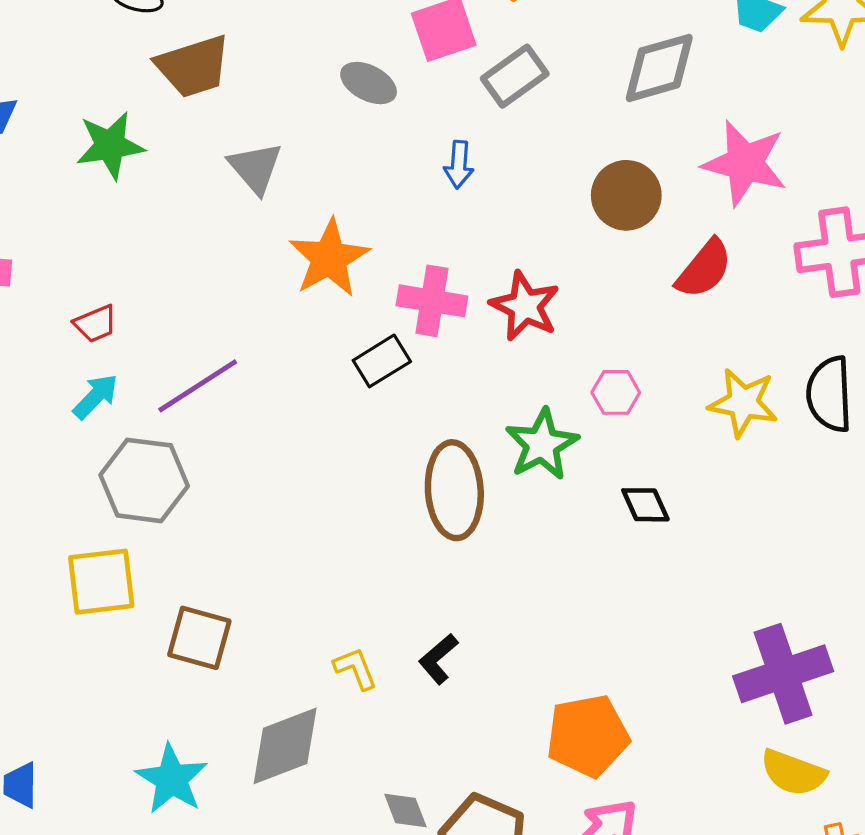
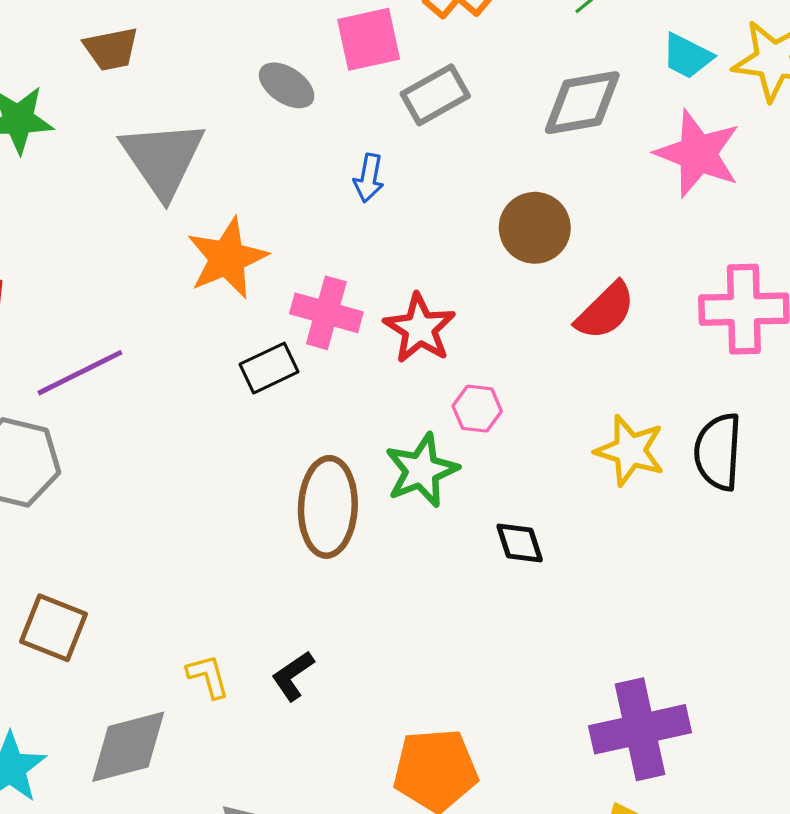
brown trapezoid: (193, 66) -> (111, 49), size x0.7
pink star: (745, 163) -> (698, 154), moved
gray triangle: (255, 168) -> (163, 159), size x1.5
pink hexagon: (616, 392) -> (477, 409), moved

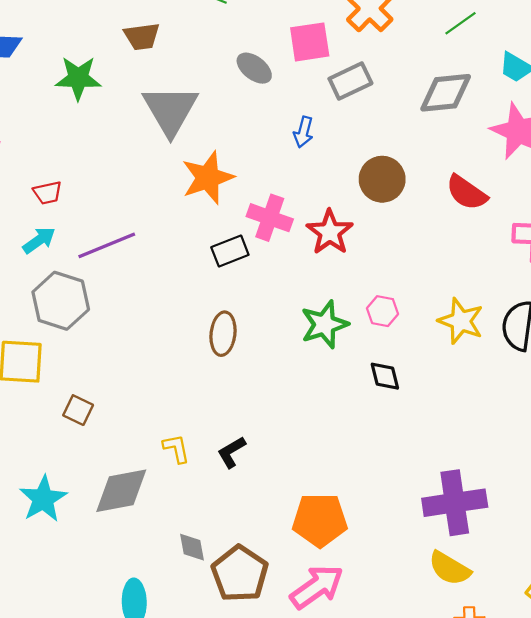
brown circle: (535, 228) -> (382, 179), moved
red semicircle: (605, 311) -> (467, 193), moved, turned 75
pink hexagon: (477, 409) -> (383, 311), moved
brown ellipse: (328, 507) -> (223, 334), moved, size x0.7
brown square: (53, 628) -> (78, 410), size x0.7

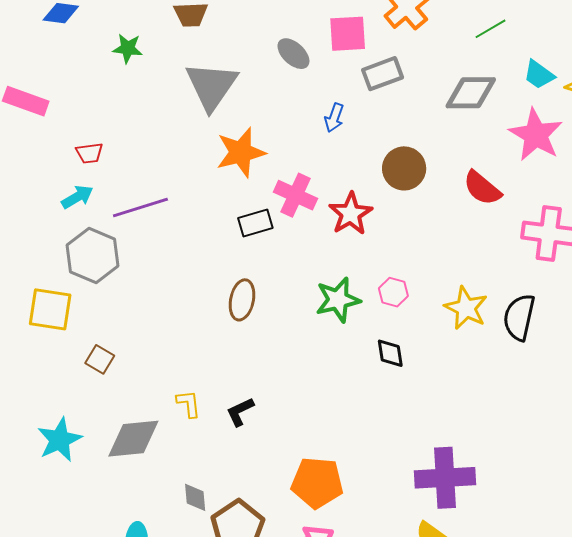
green star: (78, 78) -> (128, 48), size x0.7

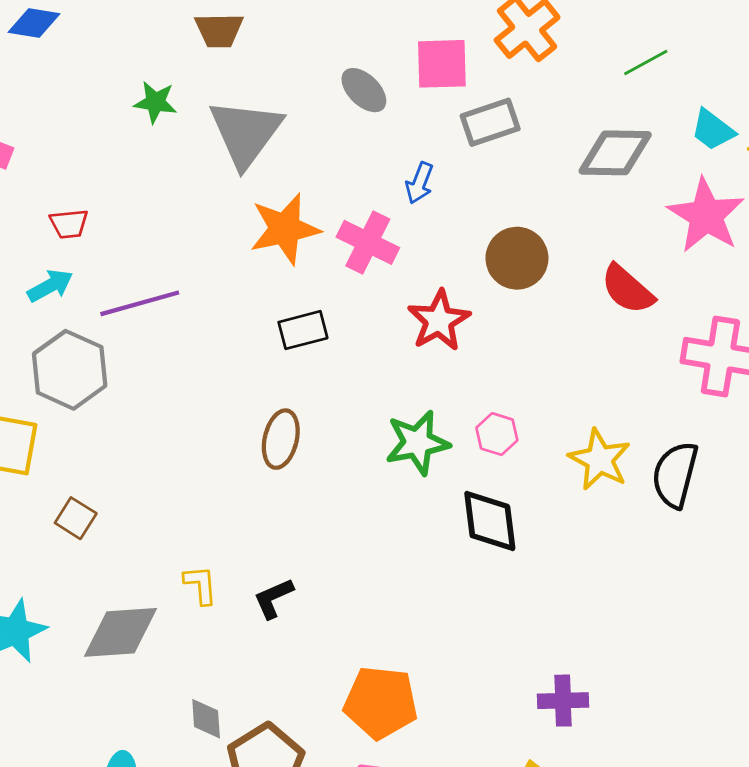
green star: (128, 48) -> (155, 102), moved
pink cross: (296, 195) -> (368, 242), moved
black diamond: (390, 353) -> (490, 521), size x1.5
purple cross: (445, 478) -> (563, 701), size x0.6

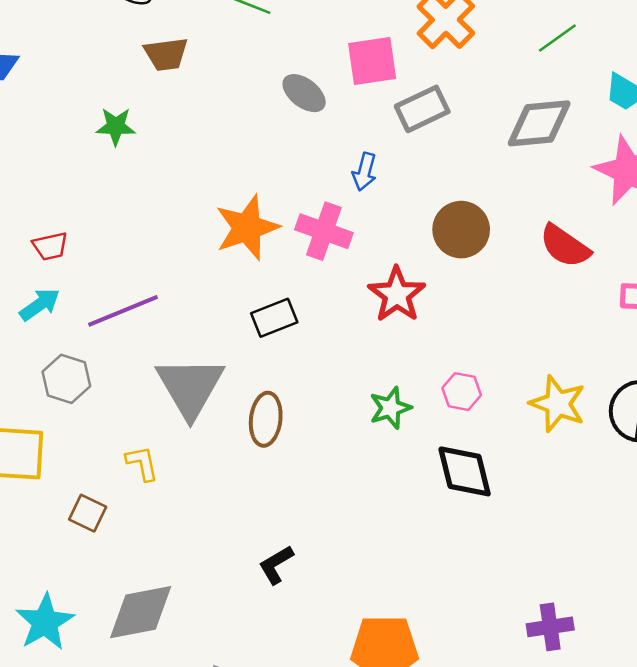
gray triangle: (246, 133) -> (190, 387), moved
gray hexagon: (70, 370) -> (66, 379), size x0.7
green star: (417, 443) -> (390, 408), size x0.7
yellow L-shape: (201, 585) -> (142, 463), moved

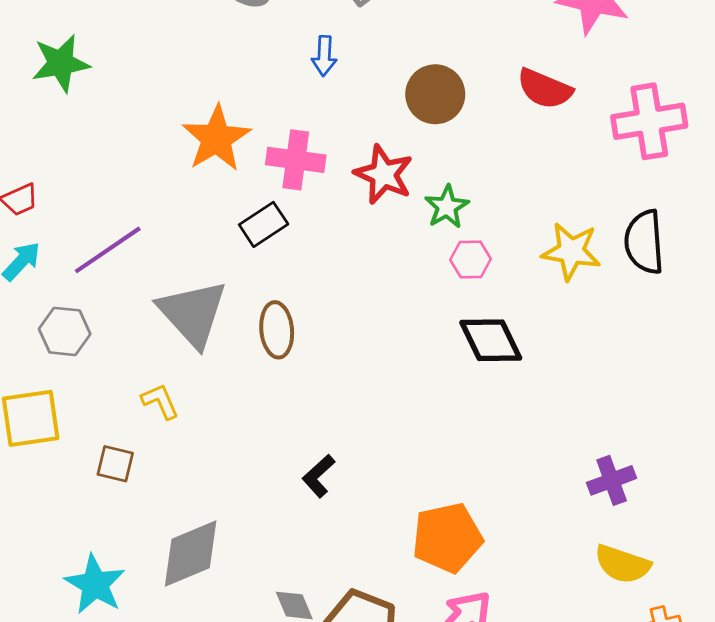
green star: (116, 126) -> (61, 63), size x1.4
pink cross: (324, 231) -> (296, 160), moved
green star: (390, 408) -> (447, 207), moved

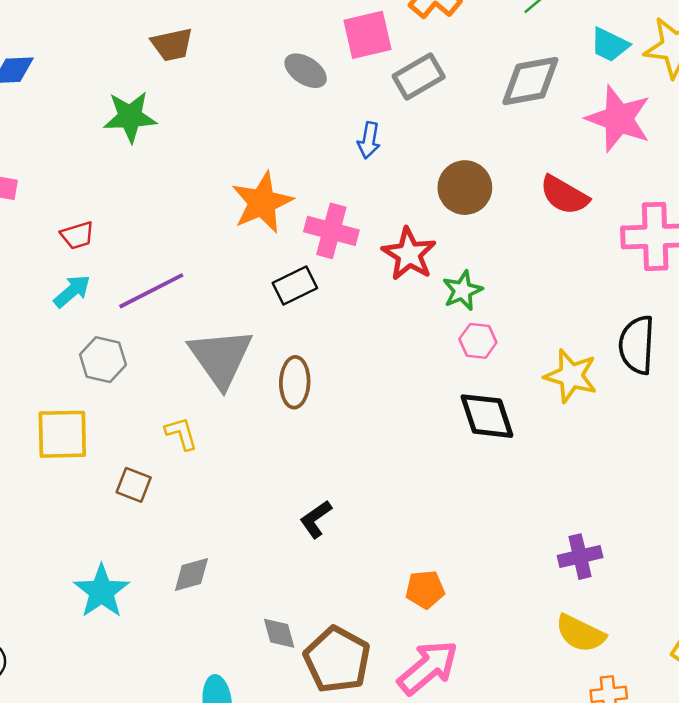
yellow star: (571, 251) -> (571, 376), moved
orange pentagon: (447, 538) -> (425, 589), size x0.6
gray diamond: (191, 553) -> (191, 574), size x0.6

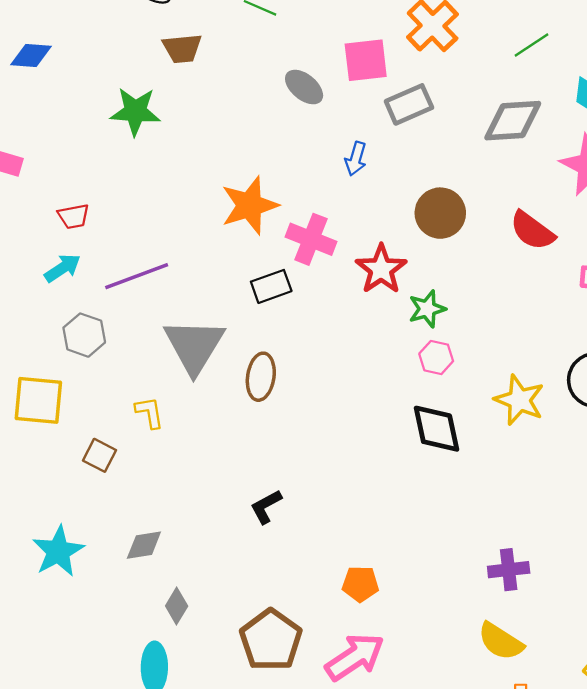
gray diamond: (279, 633) -> (177, 606), moved, turned 40

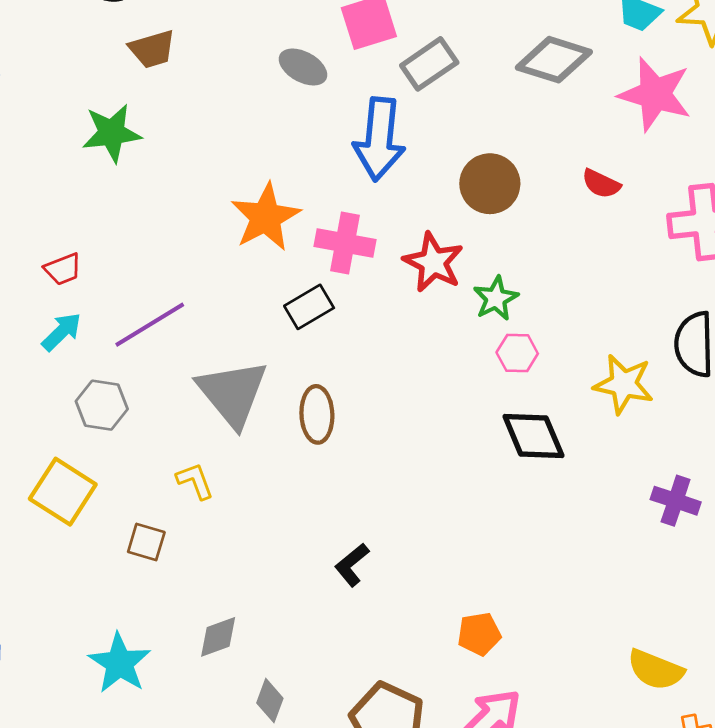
gray diamond: (513, 121) -> (554, 60), turned 32
blue arrow: (356, 159) -> (379, 139), size x2.0
red semicircle: (532, 231) -> (601, 184), size x0.7
yellow square: (38, 400) -> (63, 492), turned 38
purple cross: (509, 570) -> (676, 501), moved, turned 36

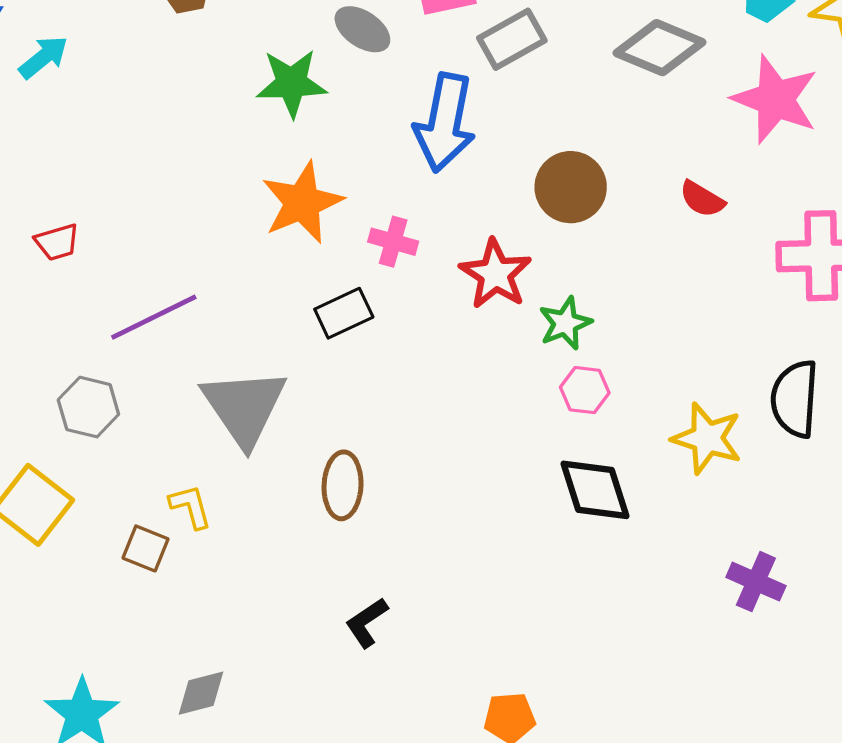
green star: (112, 133) -> (291, 83), moved
pink cross: (345, 243) -> (393, 242), size x0.7
cyan arrow: (62, 332) -> (43, 57), moved
brown ellipse: (317, 414) -> (343, 485), moved
brown square: (146, 542) -> (146, 548), moved

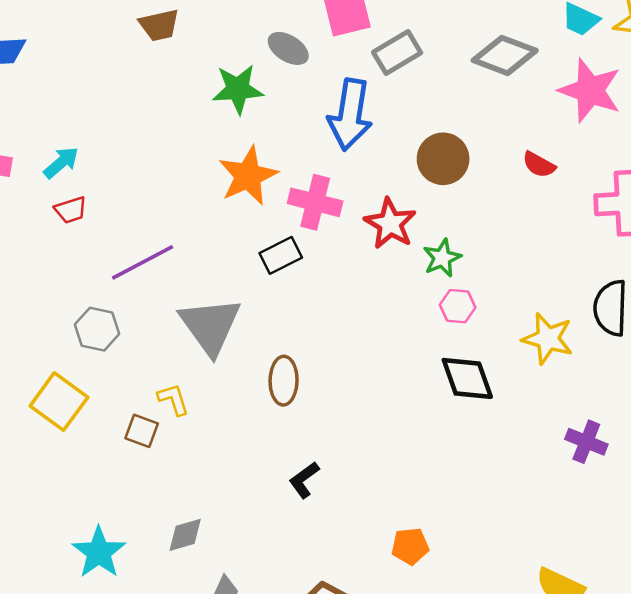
cyan arrow: (43, 57) -> (61, 163), moved
pink cross: (393, 242) -> (315, 202), size x1.5

